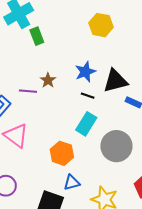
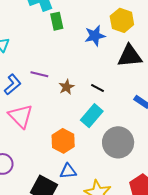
blue star: (85, 72) -> (95, 36), moved
brown star: (48, 80) -> (67, 87), moved
black triangle: (115, 81) -> (130, 56), moved

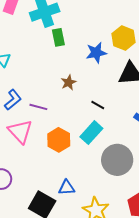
purple line: (39, 74) -> (38, 107), moved
brown star: (67, 87) -> (69, 82), moved
orange hexagon: (63, 141) -> (59, 140), moved

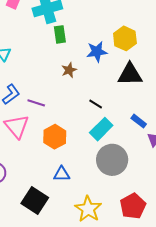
brown star: (69, 82) -> (69, 70), moved
cyan rectangle: (91, 133) -> (101, 129), moved
blue triangle: (67, 188) -> (62, 174), moved

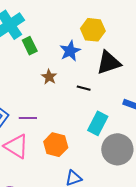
black line: (96, 104) -> (84, 88), moved

